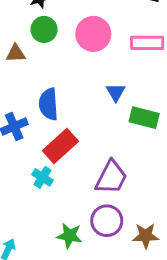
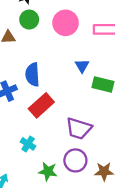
cyan cross: (43, 177) -> (28, 144), moved
purple trapezoid: (111, 177) -> (79, 129), turned 80

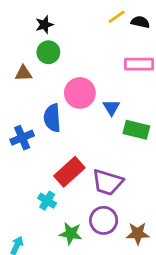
pink circle: (66, 23) -> (80, 93), moved
red rectangle: (41, 105) -> (69, 172), moved

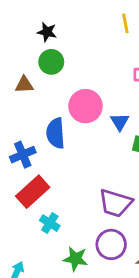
yellow line: (117, 17) -> (125, 23), turned -66
black star: (44, 25) -> (47, 32), turned 30
red rectangle: (69, 172) -> (33, 192), moved

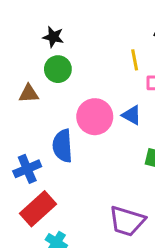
yellow line: (125, 23) -> (135, 60), moved
blue triangle: (120, 122) -> (132, 115), moved, turned -30

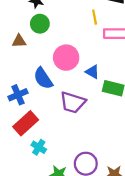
blue triangle: (132, 115) -> (92, 72), moved
blue semicircle: (63, 146) -> (43, 78), turned -30
purple trapezoid: (127, 221) -> (73, 102), moved

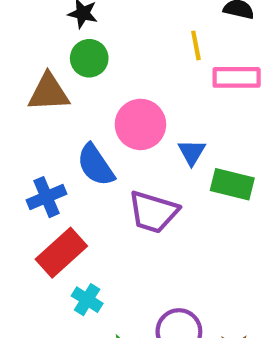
brown triangle: (19, 41) -> (49, 92), size x1.5
blue triangle: (92, 72) -> (192, 152), turned 32

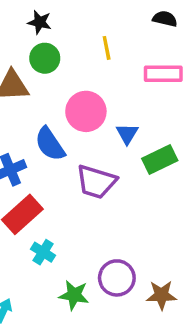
yellow line: (196, 45) -> (107, 48), moved
green rectangle: (232, 184) -> (160, 159), turned -40

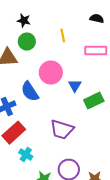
purple trapezoid: (96, 182) -> (62, 130), moved

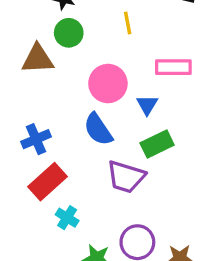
pink rectangle: (96, 51) -> (173, 67), moved
blue semicircle: (30, 92) -> (98, 129), moved
green rectangle: (94, 101) -> (157, 144), moved

